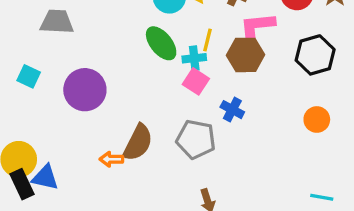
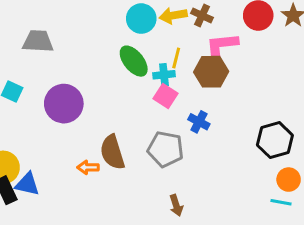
black hexagon: (315, 55) -> (275, 140), moved
orange circle: (317, 119) -> (289, 180), moved
brown semicircle: (138, 143) -> (112, 152), turned 136

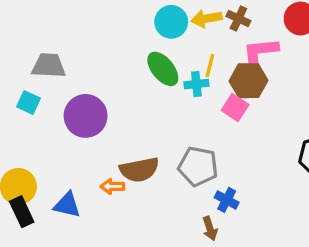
gray trapezoid: (38, 41) -> (49, 66), moved
pink square: (166, 96) -> (235, 108), moved
blue cross: (199, 122) -> (227, 200), moved
brown semicircle: (112, 152) -> (139, 170), turned -84
blue triangle: (27, 184) -> (67, 205), moved

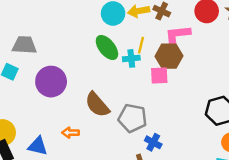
pink square: (235, 108) -> (159, 75), turned -36
brown semicircle: (139, 170) -> (97, 105), moved, turned 60

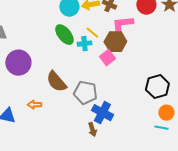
yellow line: (141, 45) -> (92, 33), turned -64
pink square: (159, 75) -> (107, 58), turned -35
blue cross: (153, 142) -> (102, 113), size x1.5

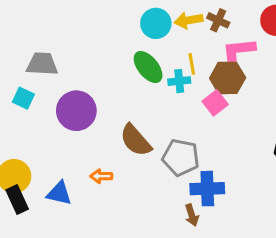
yellow line: (92, 33) -> (192, 64), turned 40
blue cross: (102, 113) -> (207, 189), turned -30

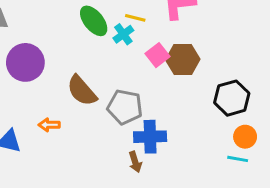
yellow line: (192, 64) -> (135, 18), turned -66
brown hexagon: (228, 78) -> (183, 59), moved
cyan cross: (179, 81) -> (123, 34), turned -30

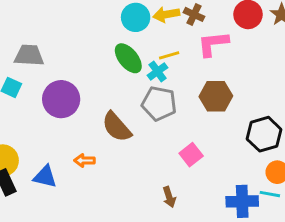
yellow line: (135, 18) -> (169, 55), turned -30
pink square: (158, 55) -> (191, 155), moved
gray pentagon: (125, 107) -> (159, 104), moved
blue cross: (150, 137) -> (242, 201), moved

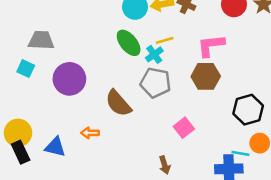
pink L-shape: (213, 44) -> (211, 45), moved
cyan line: (270, 194) -> (240, 153), moved

